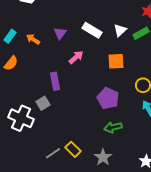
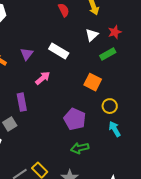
white triangle: (120, 30) -> (92, 35), moved
orange square: (116, 61) -> (93, 82), moved, turned 30

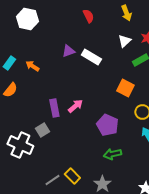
red semicircle: (64, 10) -> (88, 16), moved
purple triangle: (27, 54) -> (68, 51), moved, turned 32
pink arrow: (43, 78) -> (75, 106), moved

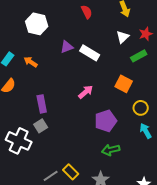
white hexagon: (27, 19) -> (37, 24), moved
pink arrow: (75, 106) -> (86, 92), moved
purple rectangle: (54, 108) -> (42, 104), moved
purple pentagon: (107, 125) -> (106, 121), turned 30

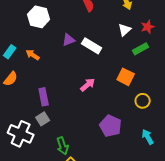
purple pentagon: (106, 121) -> (111, 126), moved, turned -30
cyan arrow: (146, 131) -> (148, 137), moved
green arrow: (111, 150) -> (63, 146), moved, turned -96

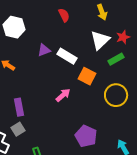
white triangle: (125, 30) -> (100, 40), size x1.5
orange square: (126, 77) -> (87, 76), moved
yellow circle: (143, 101) -> (116, 95), moved, size x1.5

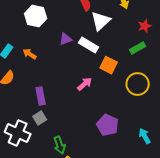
white triangle: (100, 40) -> (101, 21), moved

